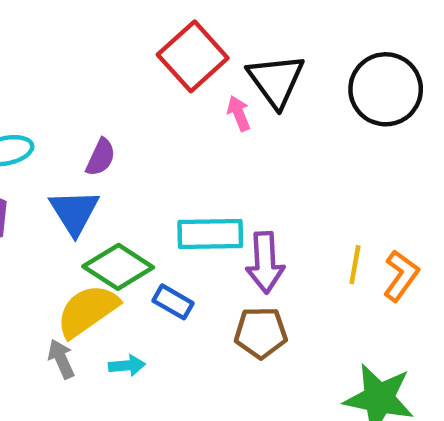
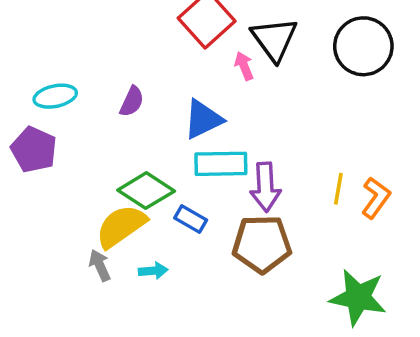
blue triangle: (74, 212) -> (203, 119), moved, turned 36
brown pentagon: (261, 333) -> (262, 244), size x1.4

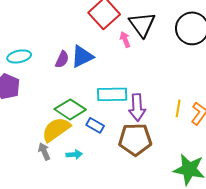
blue triangle: (203, 119) -> (82, 56), moved

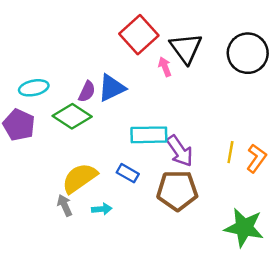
purple arrow: (137, 107) -> (180, 151), turned -32
green diamond: (70, 109) -> (72, 116), moved

